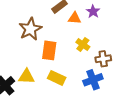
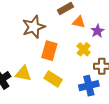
purple star: (93, 11) -> (97, 31), moved

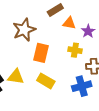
yellow cross: (84, 49) -> (75, 50), turned -32

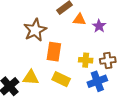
yellow cross: (75, 50) -> (86, 60), moved

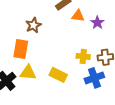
brown star: (35, 30) -> (33, 25), size x0.7
orange rectangle: (54, 52) -> (21, 49), moved

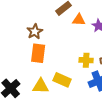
orange rectangle: (21, 49) -> (38, 53), moved
yellow triangle: (28, 73) -> (41, 86), moved

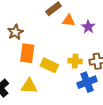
brown star: (35, 31) -> (15, 32), moved
yellow rectangle: (62, 80) -> (49, 65), moved

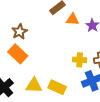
orange rectangle: (27, 53) -> (18, 54), moved, turned -54
yellow rectangle: (49, 65) -> (57, 87), moved

